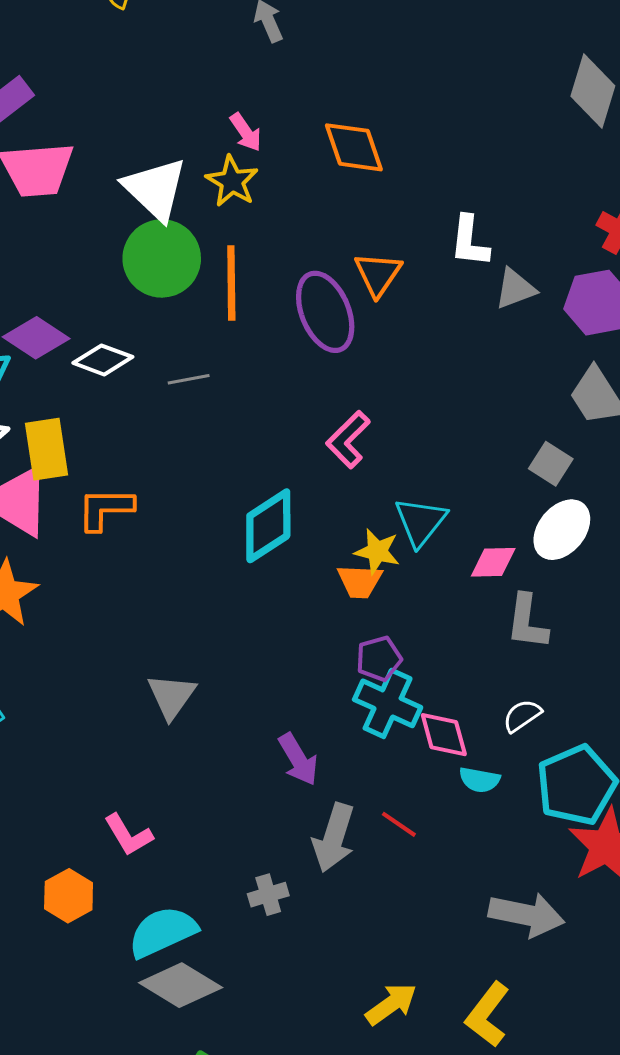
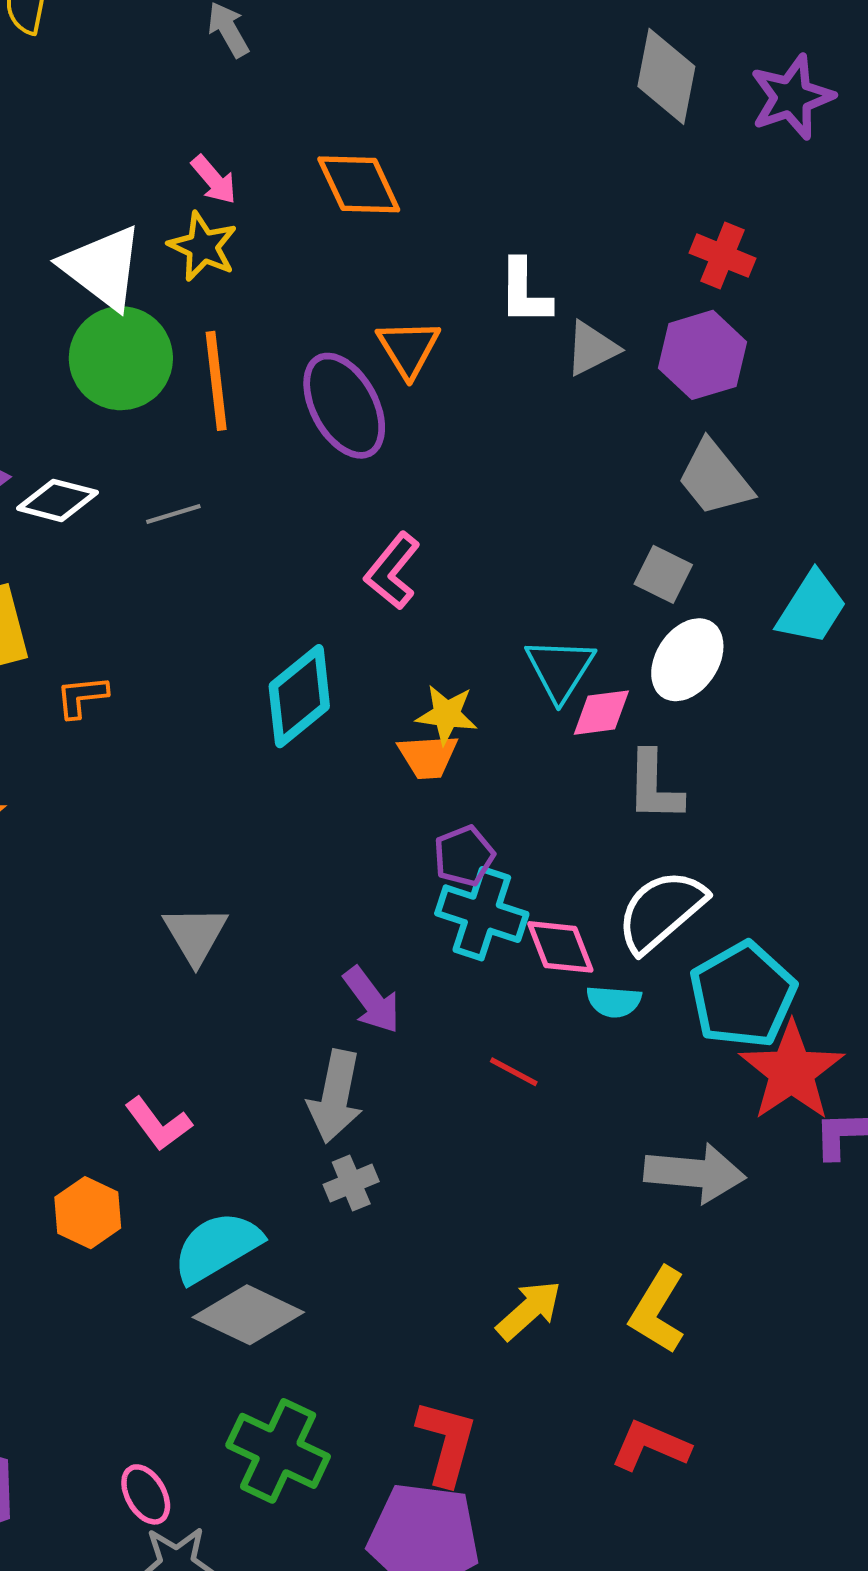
orange L-shape: (105, 509) -> (82, 697), size x0.7
cyan triangle: (421, 522) -> (560, 669), moved
white semicircle: (522, 716) -> (661, 911), size x1.8
gray arrow: (334, 838) -> (335, 1096), moved

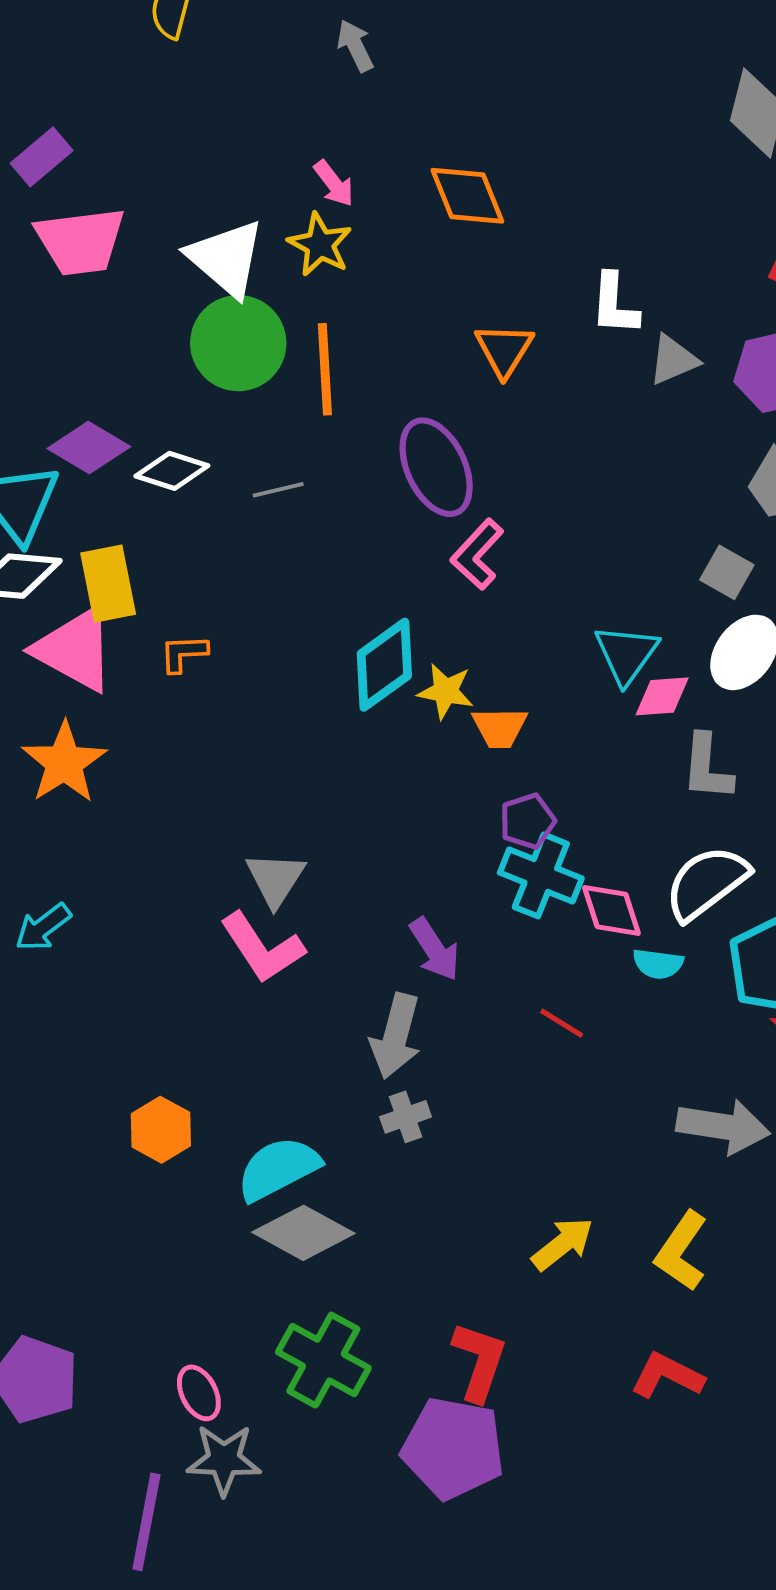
purple ellipse: (344, 406) -> (436, 467), moved
yellow star: (447, 714) -> (446, 691), moved
pink L-shape: (158, 1124) -> (262, 948), moved, size x1.4

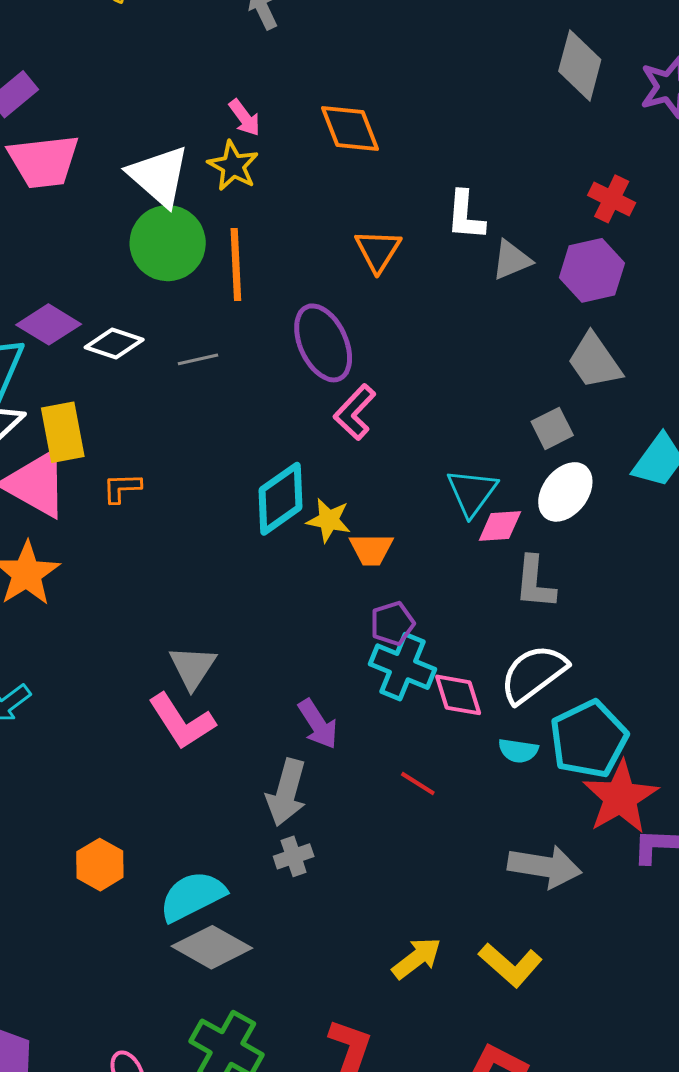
gray square: (727, 572) -> (552, 428), turned 33
cyan semicircle: (658, 964) -> (518, 751), moved
yellow L-shape: (681, 1251) -> (510, 965), turned -84

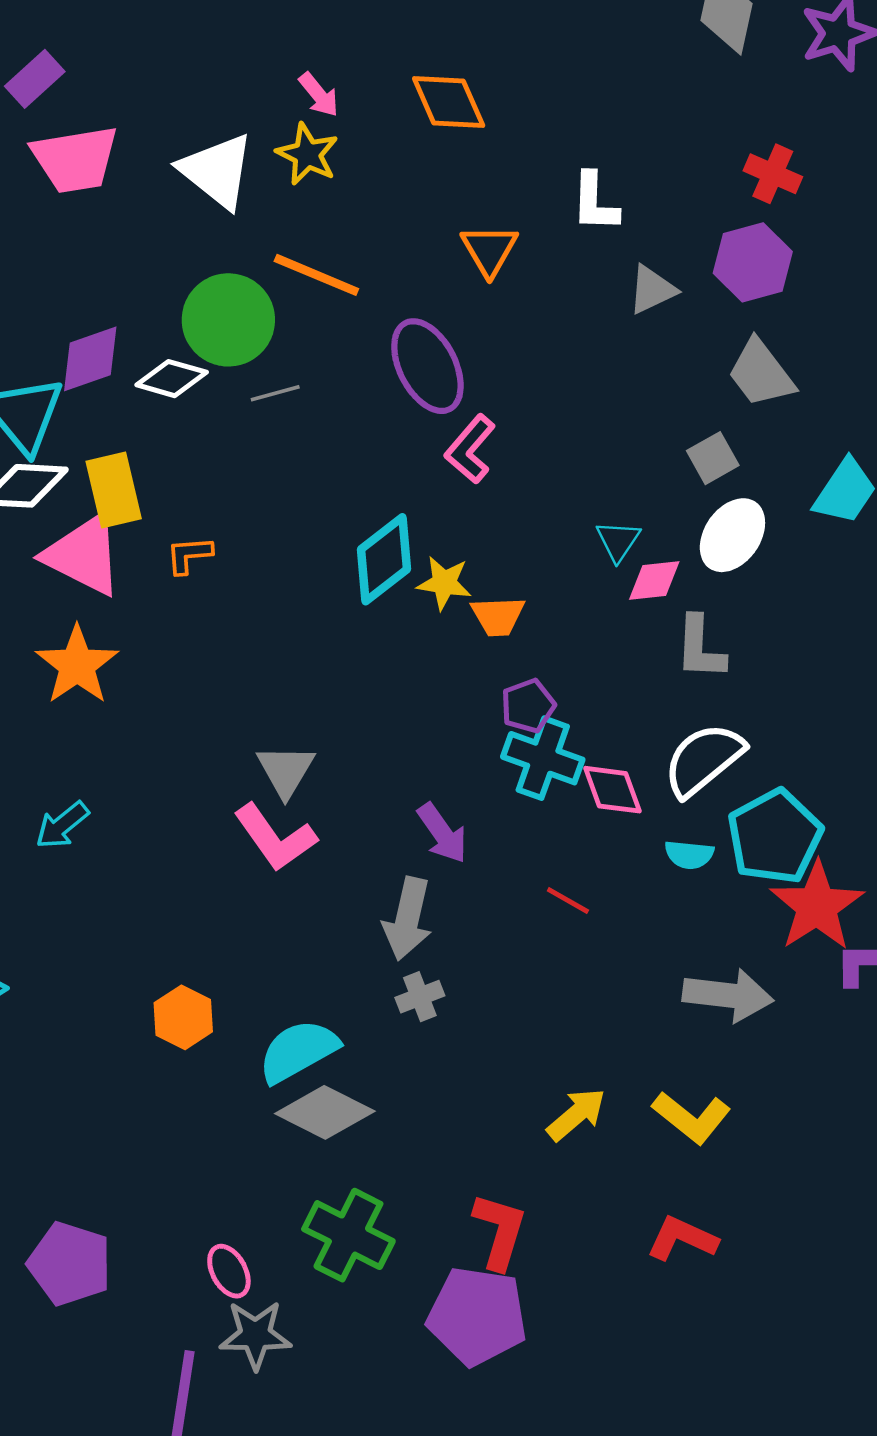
green circle: (168, 243) -> (228, 320), moved
gray triangle: (512, 260) -> (652, 290), moved
orange line: (236, 265) -> (316, 275), turned -62
purple diamond: (49, 324) -> (90, 359), turned -48
cyan triangle: (472, 492) -> (618, 541), size x0.7

